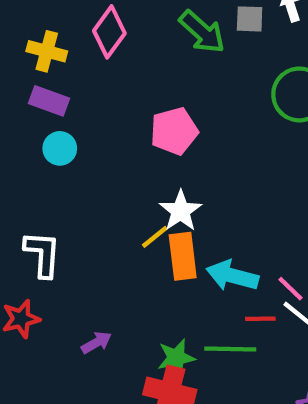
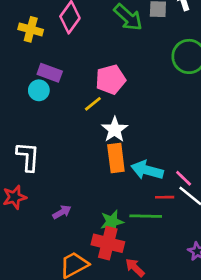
purple rectangle: (49, 101) -> (50, 73), moved
yellow line: (155, 237) -> (93, 104), moved

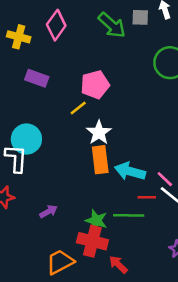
cyan circle: (39, 90) -> (26, 139), moved, size x1.5
green star: (112, 222) -> (96, 221), turned 30

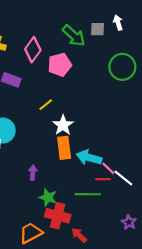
pink diamond: (56, 25) -> (33, 50), moved
pink pentagon: (95, 85) -> (60, 65), moved
pink line: (165, 179) -> (108, 168), moved
purple arrow: (48, 211) -> (33, 173), moved, turned -56
green star: (96, 221) -> (48, 197), moved

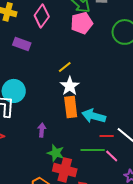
pink pentagon: (60, 65) -> (82, 23), moved
yellow line: (46, 105) -> (65, 67), moved
pink line: (108, 168) -> (112, 156), moved

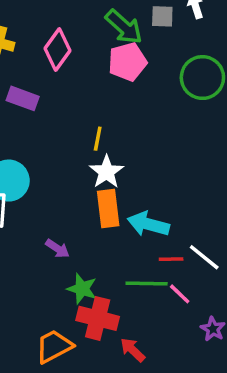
yellow line: (65, 67) -> (98, 139), turned -40
purple arrow: (42, 130) -> (58, 249), turned 120

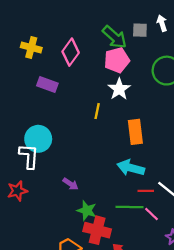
white star: (106, 172) -> (119, 89), moved
orange rectangle: (108, 208) -> (135, 132), moved

